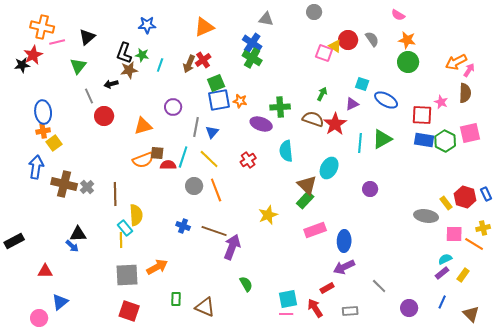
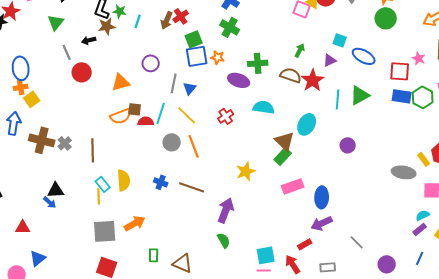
green cross: (252, 58) -> (230, 27), moved
cyan semicircle: (286, 151) -> (264, 107), turned 105
yellow semicircle: (136, 215) -> (124, 180), moved
purple arrow: (232, 247) -> (226, 210), moved

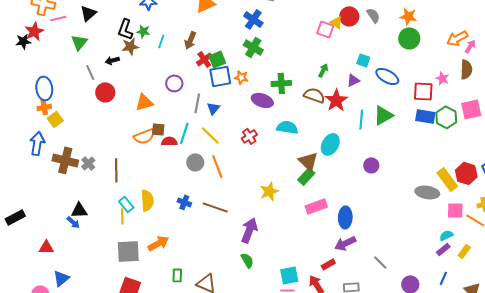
red cross: (181, 16) -> (204, 59), moved
yellow rectangle: (424, 159) -> (447, 179), size x1.6

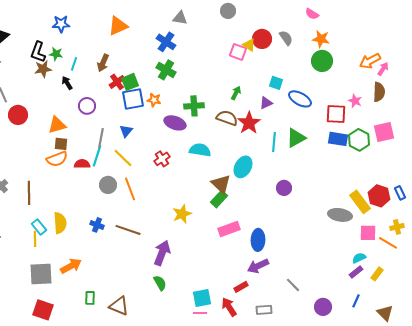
black arrow: (112, 60) -> (67, 83), moved, turned 72
gray line: (197, 103) -> (101, 138), moved
brown square: (158, 129) -> (61, 144), moved

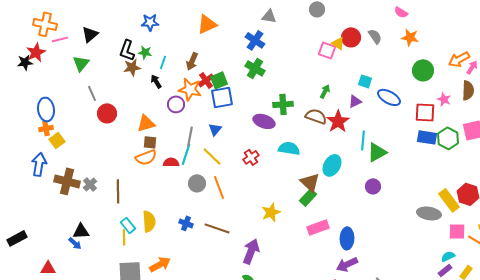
green circle: (322, 61) -> (423, 70), moved
orange star: (154, 100) -> (190, 89), moved, size x1.6
green triangle: (296, 138) -> (377, 152), moved

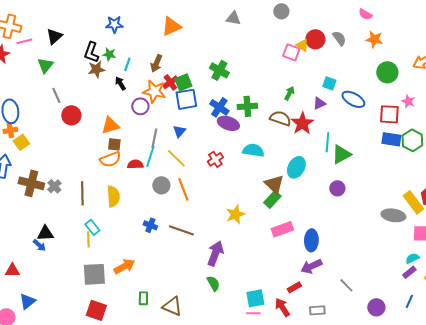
blue cross: (255, 40) -> (219, 107), moved
yellow semicircle: (149, 221) -> (113, 196), moved

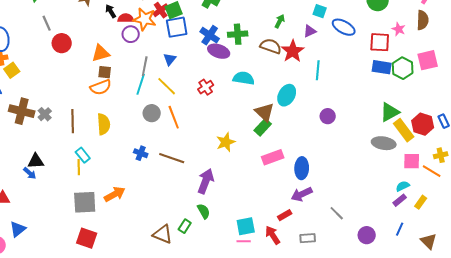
green triangle: (341, 154) -> (390, 112), moved
red semicircle: (135, 164) -> (126, 18), moved
green rectangle: (143, 298) -> (185, 226), moved, turned 32

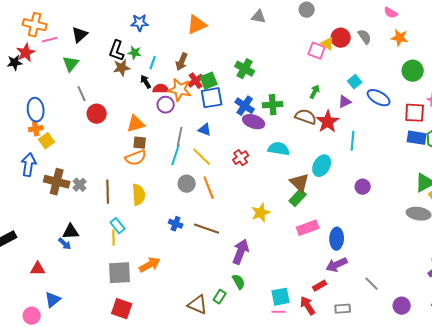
cyan square: (320, 11) -> (355, 82), turned 32
blue triangle: (170, 59) -> (205, 130), turned -48

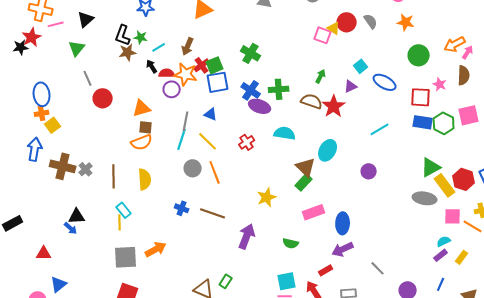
cyan line: (153, 63) -> (159, 47), turned 40
cyan line: (353, 141) -> (380, 129), moved, turned 54
green semicircle: (239, 282) -> (291, 243), moved, turned 133

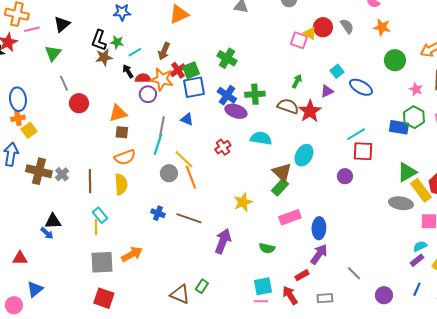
red square: (421, 97) -> (363, 151), moved
green hexagon: (444, 123) -> (414, 117), moved
yellow line: (208, 141) -> (184, 159), moved
orange semicircle: (142, 142) -> (125, 157), moved
purple arrow: (343, 249) -> (319, 254), turned 150

